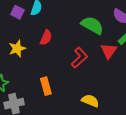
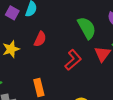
green semicircle: (92, 25) -> (87, 28), turned 30

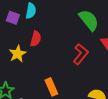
red semicircle: (40, 39) -> (36, 39), moved

